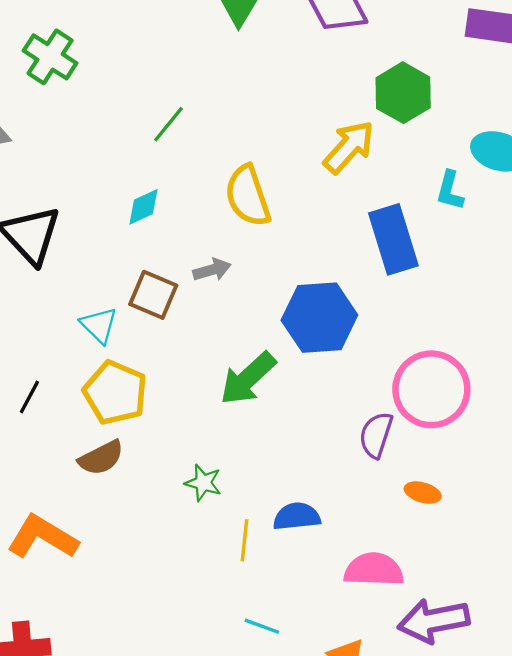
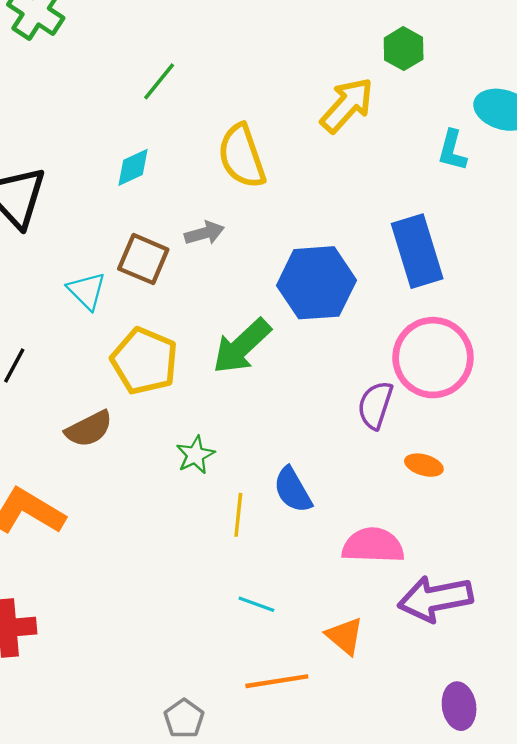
green hexagon: (403, 93) -> (404, 49), size x0.7
blue rectangle: (393, 239) -> (417, 251), moved
yellow pentagon: (115, 393) -> (144, 361), moved
green star: (203, 483) -> (195, 455), turned 30
blue semicircle: (297, 516) -> (293, 490), turned -114

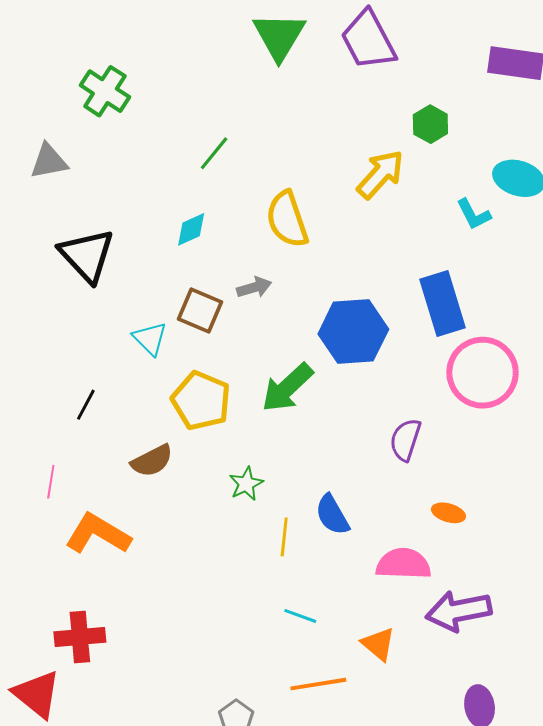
cyan L-shape: (452, 150) -> (474, 214), turned -42
pink circle: (433, 358) -> (483, 373), moved
orange ellipse: (424, 465) -> (448, 513), moved

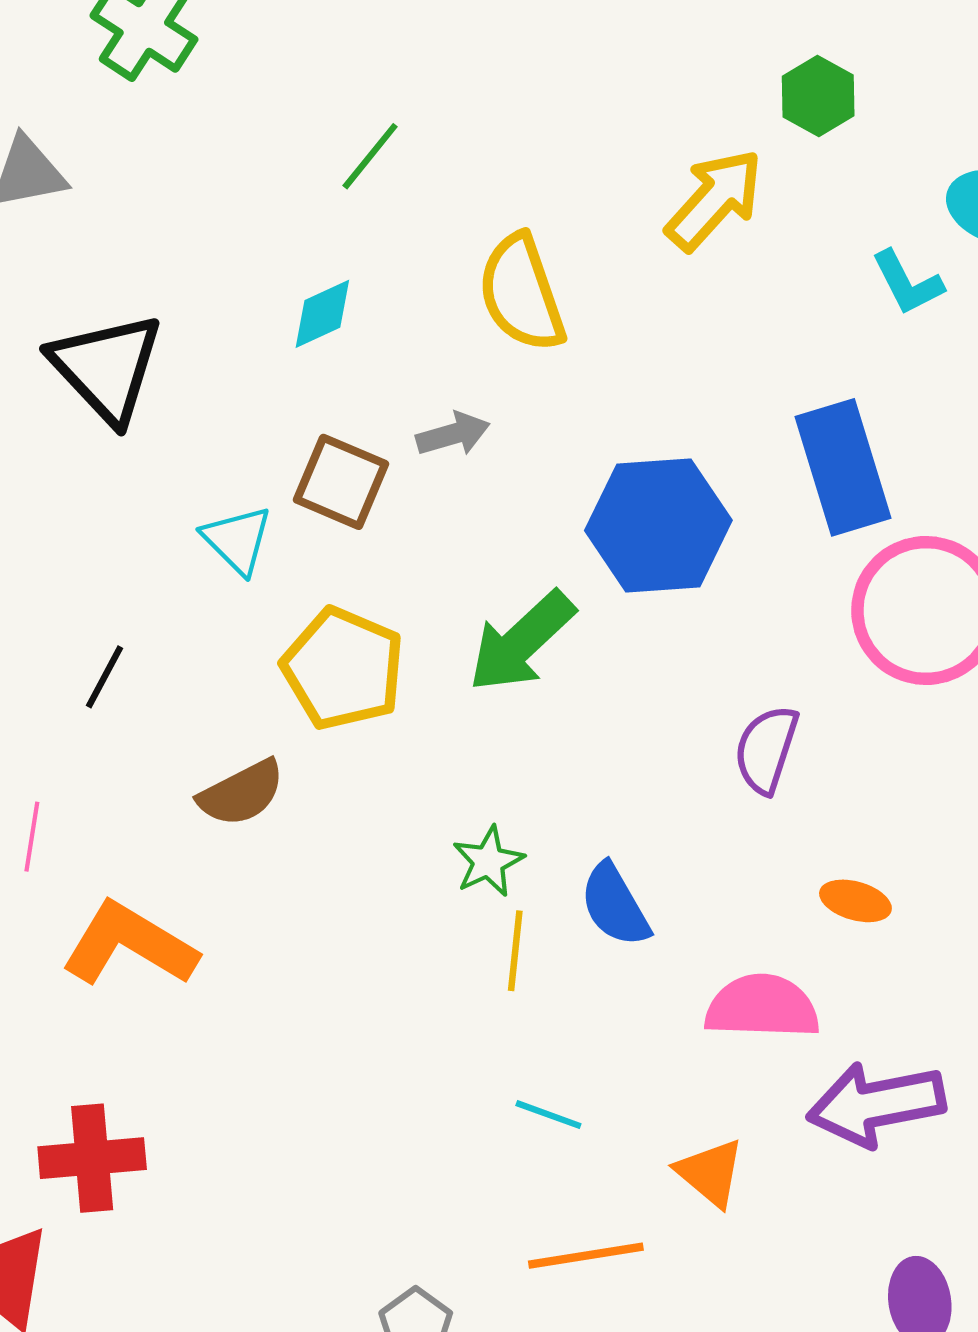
green star: (246, 484) -> (488, 862), moved

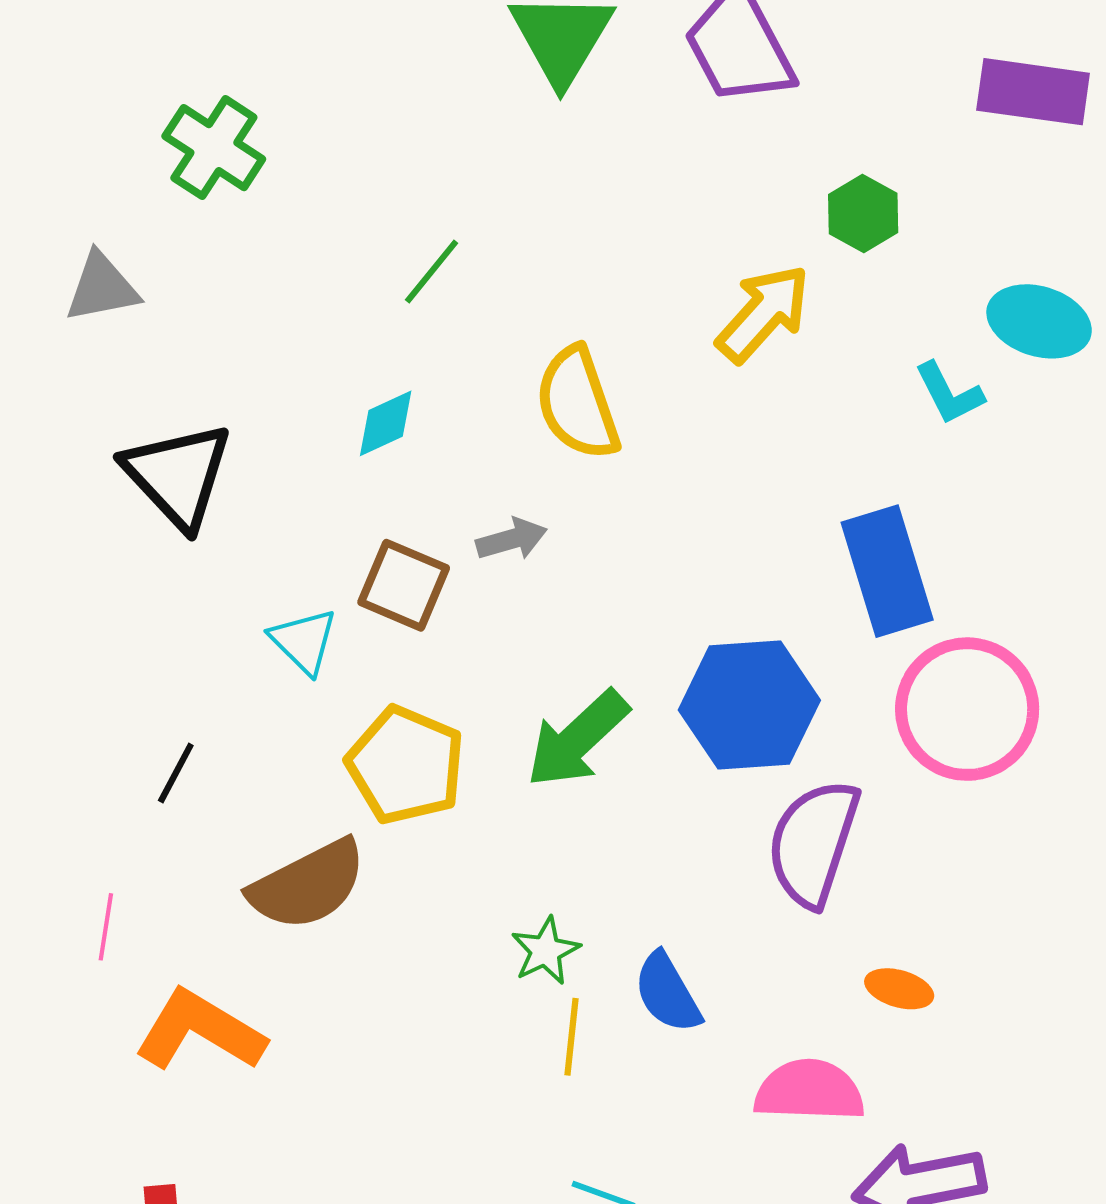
blue hexagon: (658, 525) -> (749, 705), moved
purple semicircle: (766, 749) -> (813, 843), size x1.5
brown semicircle: (241, 793) -> (308, 885), size x1.4

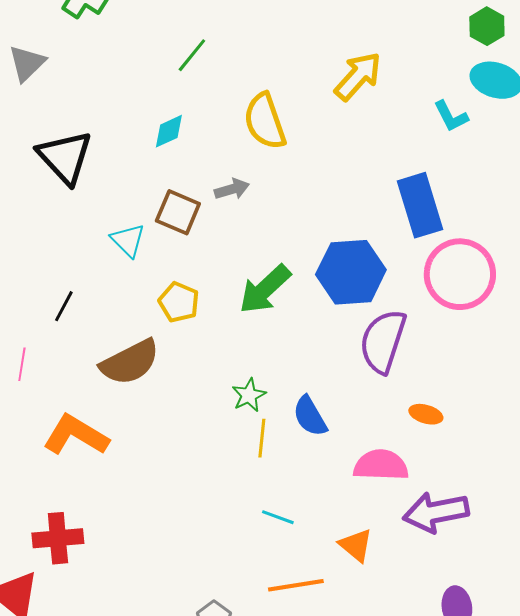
green hexagon: (863, 214) -> (487, 26), moved
gray triangle: (102, 287) -> (27, 63), turned -33
yellow pentagon: (406, 765) -> (179, 302), size x0.7
pink line: (106, 927) -> (22, 364), moved

